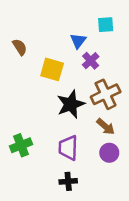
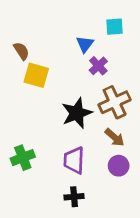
yellow square: (52, 69) -> (36, 75), moved

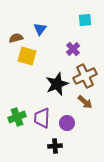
blue triangle: (85, 44) -> (40, 29), moved
brown semicircle: (21, 51) -> (16, 38), turned -72
purple trapezoid: (74, 160) -> (42, 118), moved
purple circle: (119, 166) -> (67, 123), moved

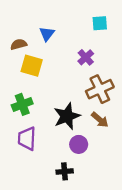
black star: (57, 84) -> (67, 116), moved
green cross: (17, 117) -> (22, 104), moved
purple trapezoid: (42, 118) -> (27, 139), moved

